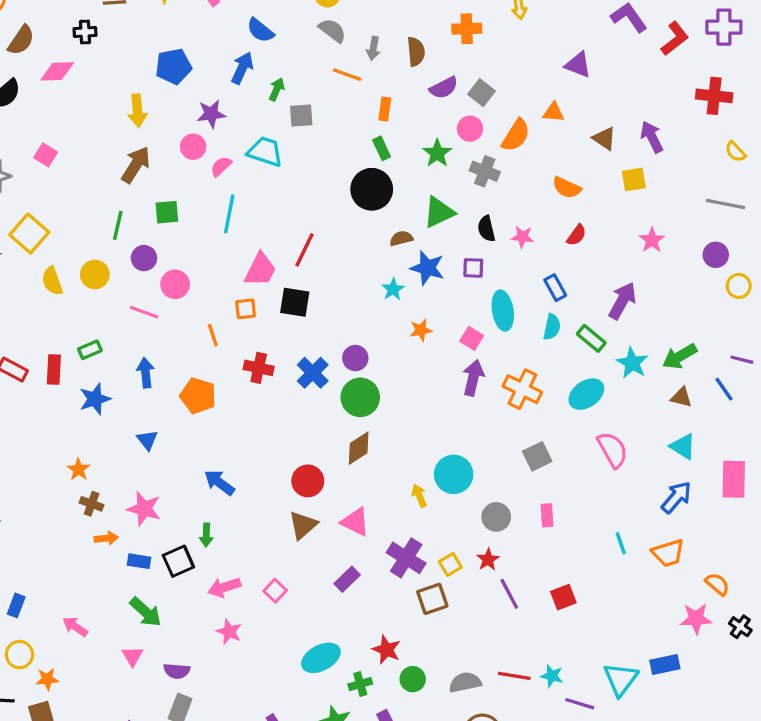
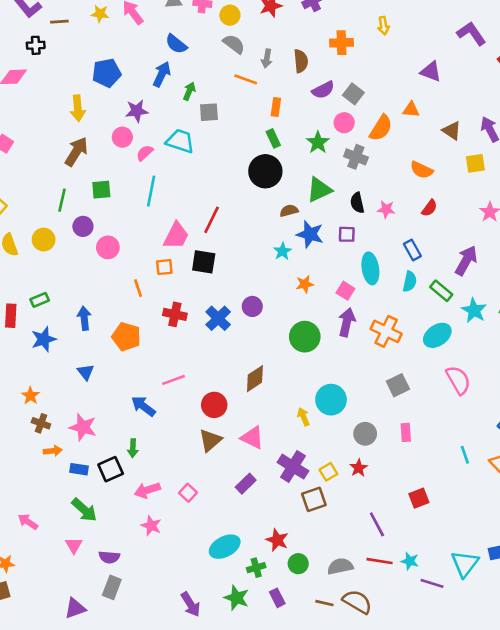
pink line: (144, 312) -> (174, 380), moved, turned -40
green circle: (360, 397) -> (305, 337), moved
purple line: (509, 594) -> (377, 524), moved

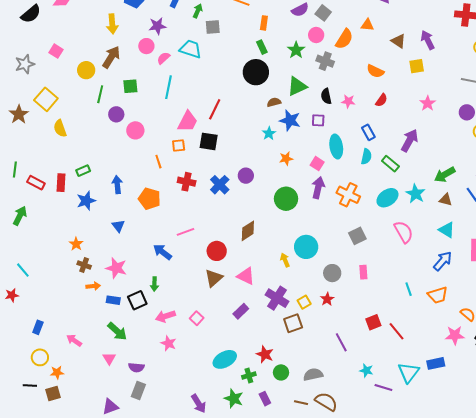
yellow circle: (44, 240) -> (86, 70), moved
cyan star: (474, 310) -> (416, 194), moved
red line: (380, 561) -> (396, 331), moved, turned 42

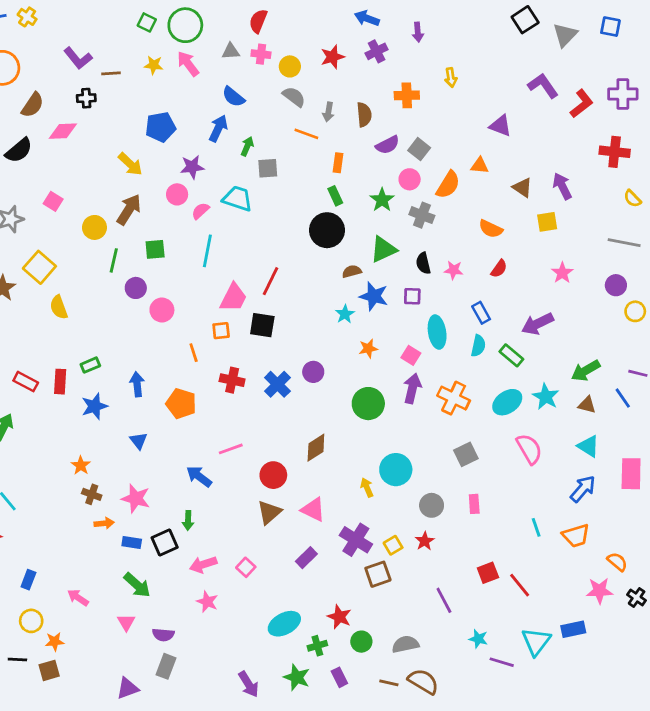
yellow arrow: (112, 24) -> (130, 164), turned -42
purple arrow: (410, 140) -> (537, 324), turned -145

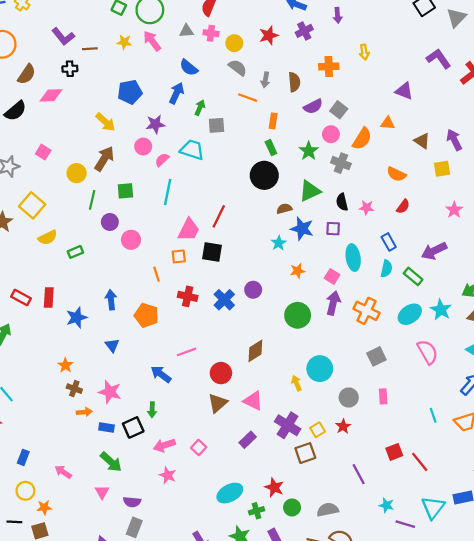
yellow semicircle: (59, 307) -> (48, 238), turned -96
green rectangle: (90, 365) -> (75, 252), moved

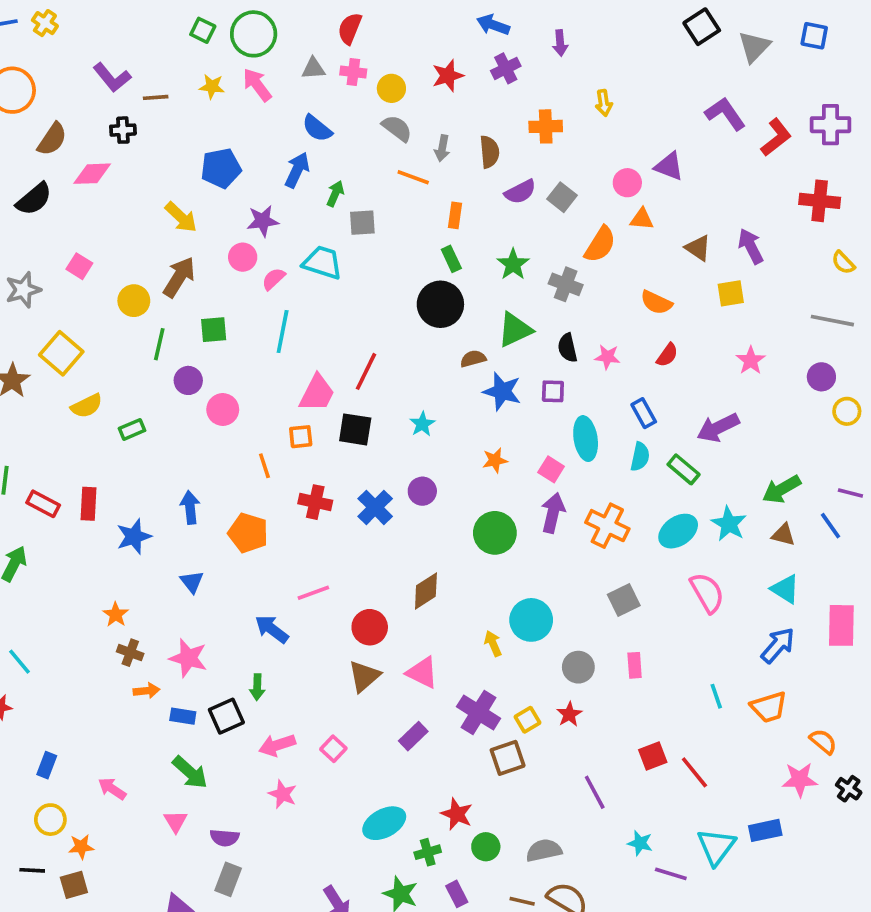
pink circle: (331, 134) -> (627, 183), moved
cyan star: (279, 243) -> (422, 424), moved

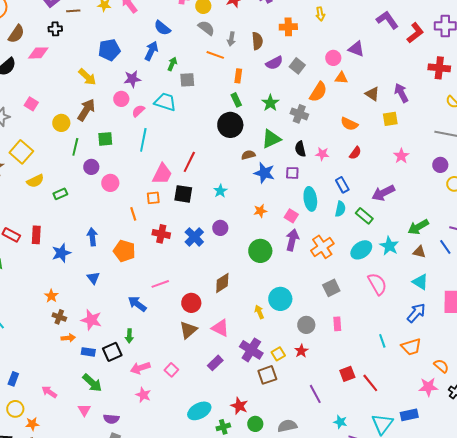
orange cross: (607, 526) -> (322, 247), turned 30

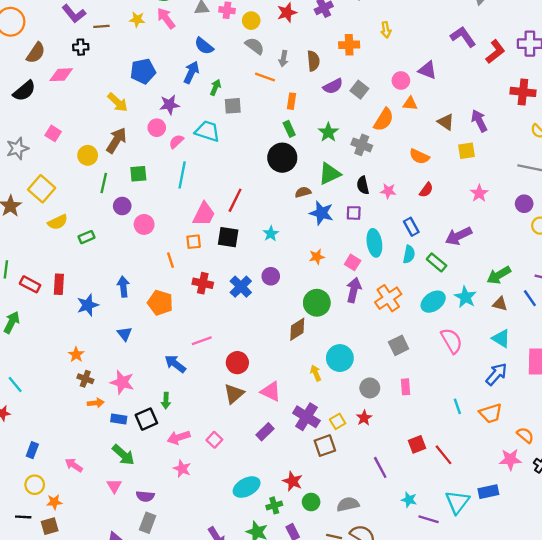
brown diamond: (222, 283) -> (297, 329), moved

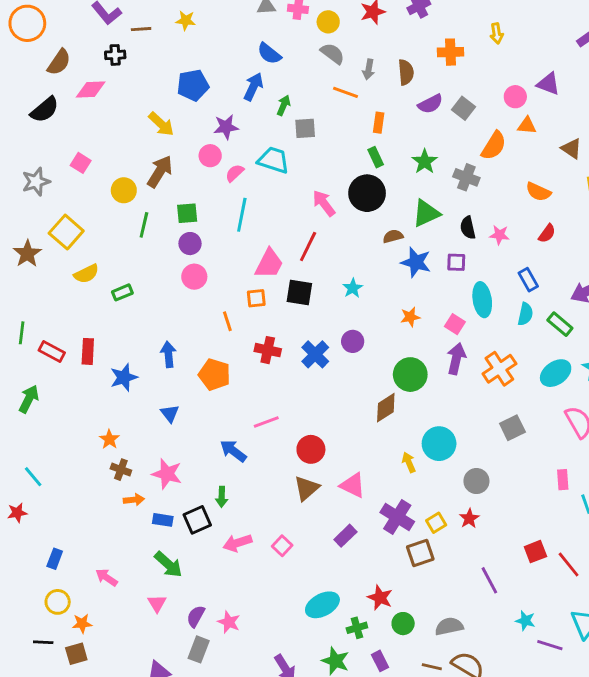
pink arrow: (166, 18) -> (324, 203), moved
purple circle: (122, 206) -> (190, 244), moved
pink rectangle: (406, 387) -> (563, 480), moved
pink star: (182, 469) -> (229, 622), moved
purple semicircle: (145, 496) -> (196, 616), turned 114

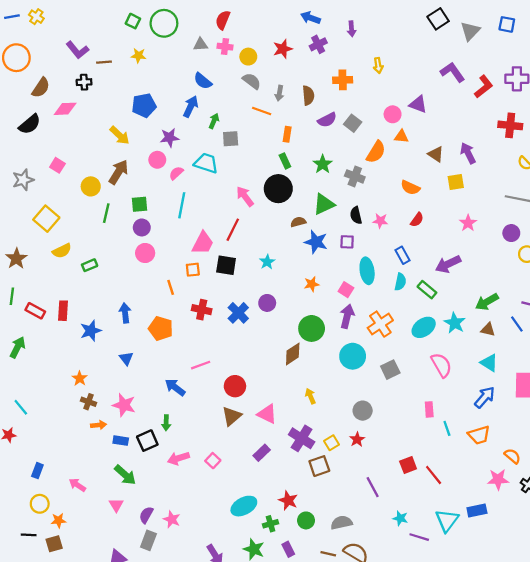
brown star: (27, 254) -> (16, 259), moved
cyan circle: (439, 444) -> (353, 356), moved

